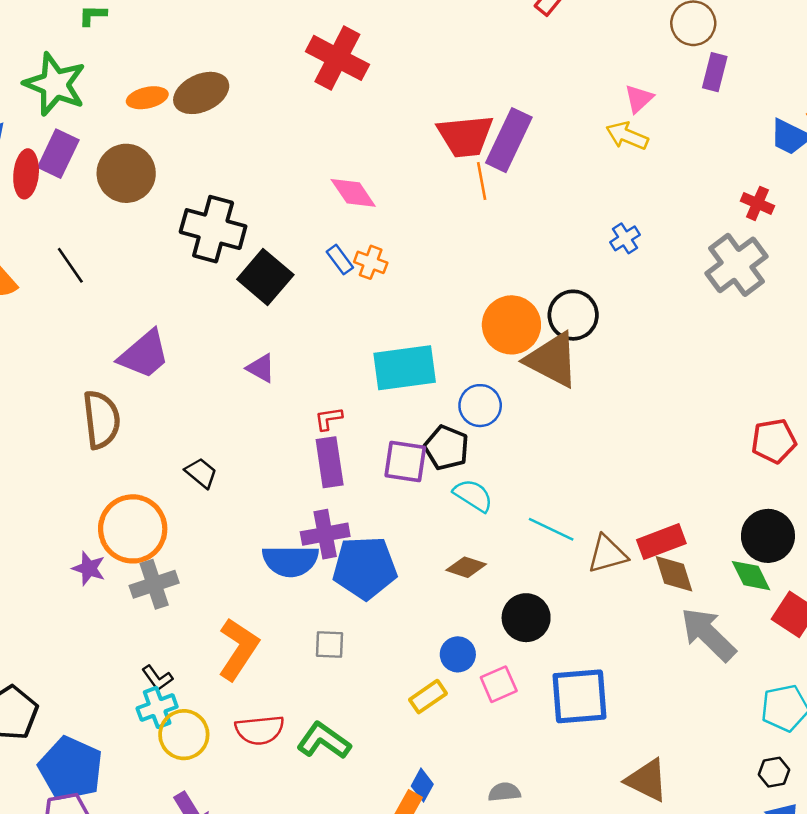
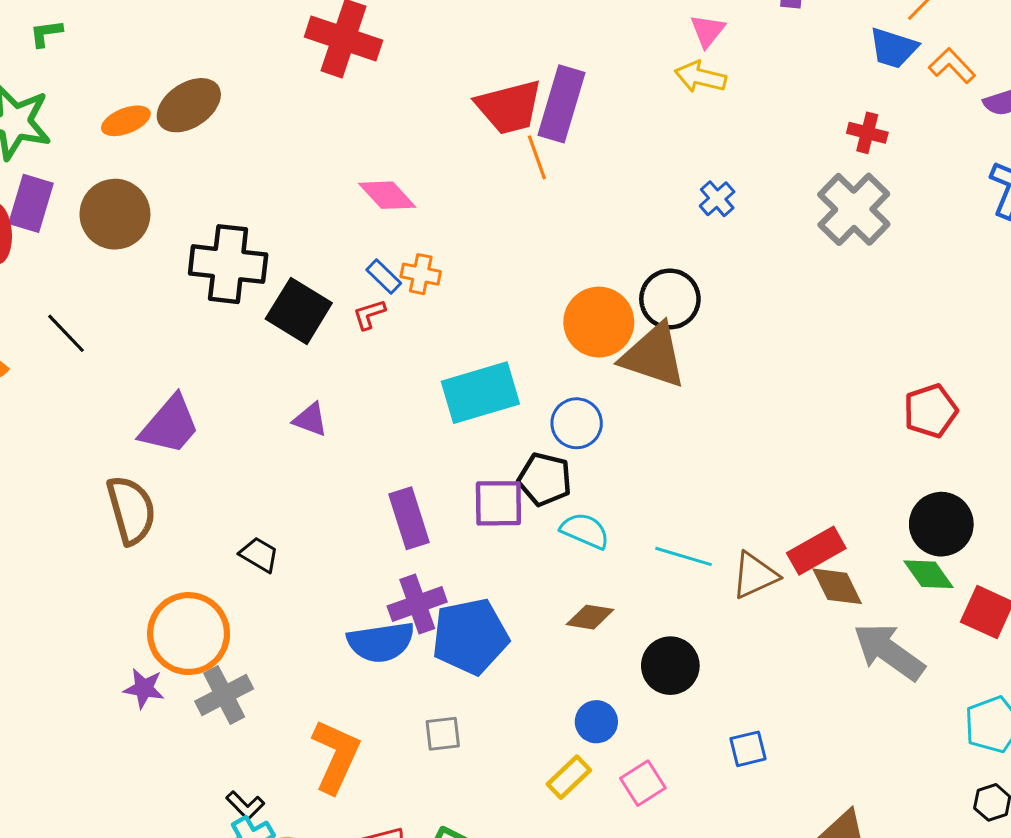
red L-shape: (329, 419) -> (369, 314), moved
pink square: (499, 684) -> (643, 783), moved
blue square: (579, 696) -> (748, 749), size x0.5

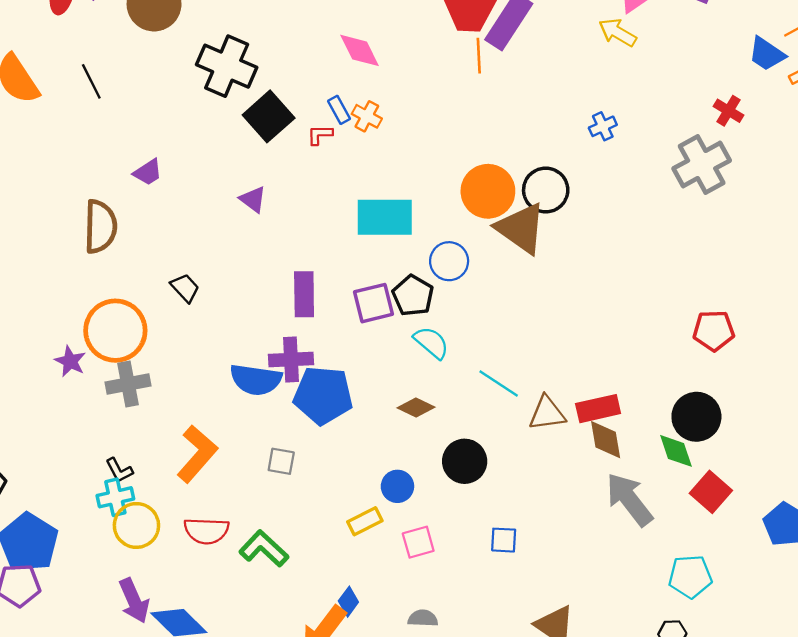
purple trapezoid: (170, 425) -> (148, 172), size x0.6
purple square: (498, 503) -> (374, 303), turned -30

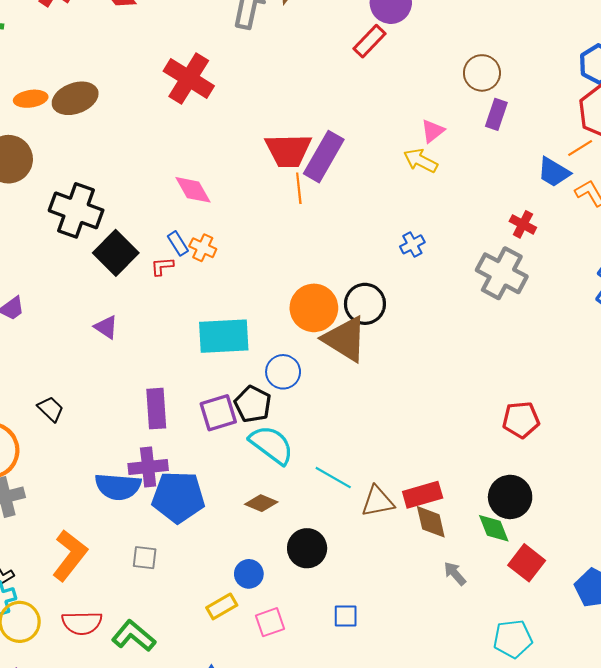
gray cross: (702, 165) -> (502, 273), turned -30
cyan semicircle: (431, 343) -> (272, 445), size x1.4
gray arrow: (629, 499) -> (455, 574), size x0.5

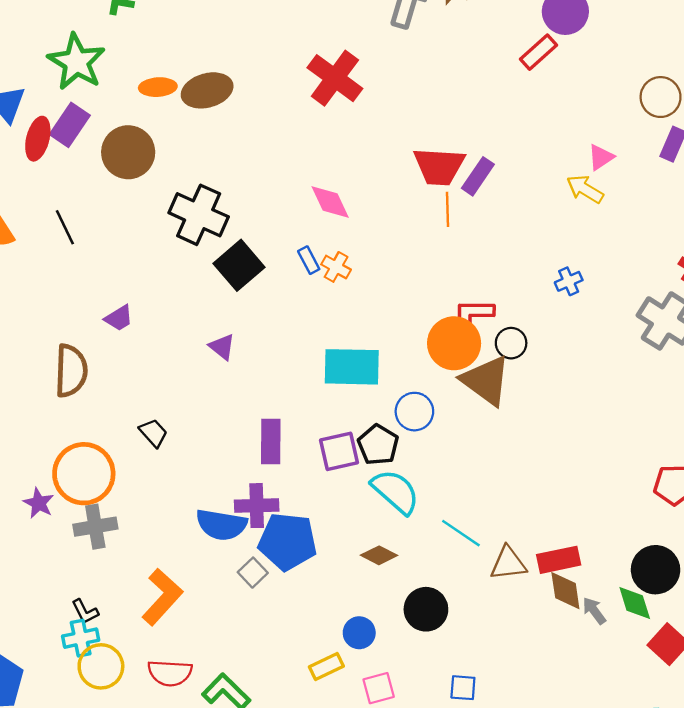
purple rectangle: (324, 157) -> (478, 176), size x0.7
red L-shape: (162, 266) -> (473, 314), moved, size x1.6
black circle: (365, 304) -> (511, 343), size x0.7
gray square: (145, 558) -> (253, 573), moved, turned 35
gray arrow: (455, 574) -> (594, 611), moved

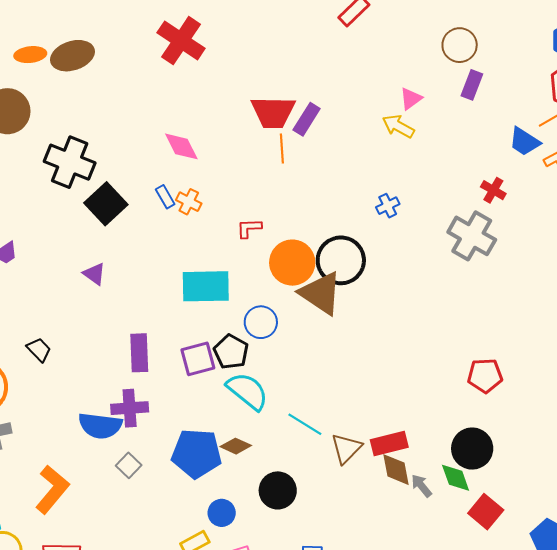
red L-shape: (473, 314) -> (249, 228), moved, size x0.7
black circle: (511, 343) -> (341, 260), size x1.8
blue pentagon: (288, 541) -> (197, 453), moved
brown triangle: (508, 563) -> (346, 448), turned -36

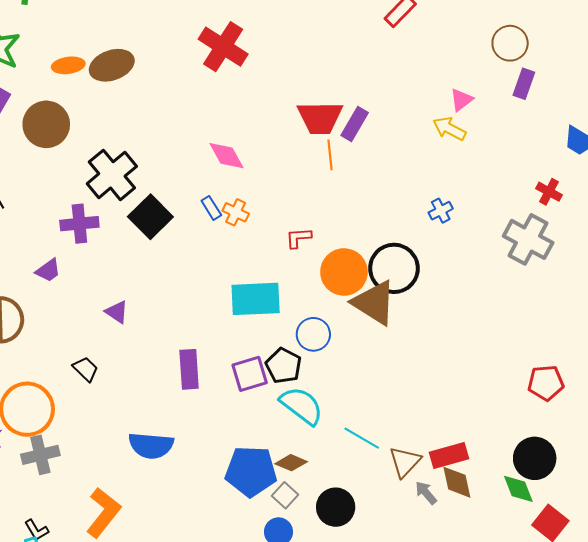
black cross: (70, 162) -> (112, 175), turned 30
purple triangle: (94, 274) -> (117, 312), moved
purple cross: (130, 408) -> (79, 224), moved
gray square: (129, 465) -> (285, 495), moved
gray arrow: (421, 486) -> (426, 493), moved

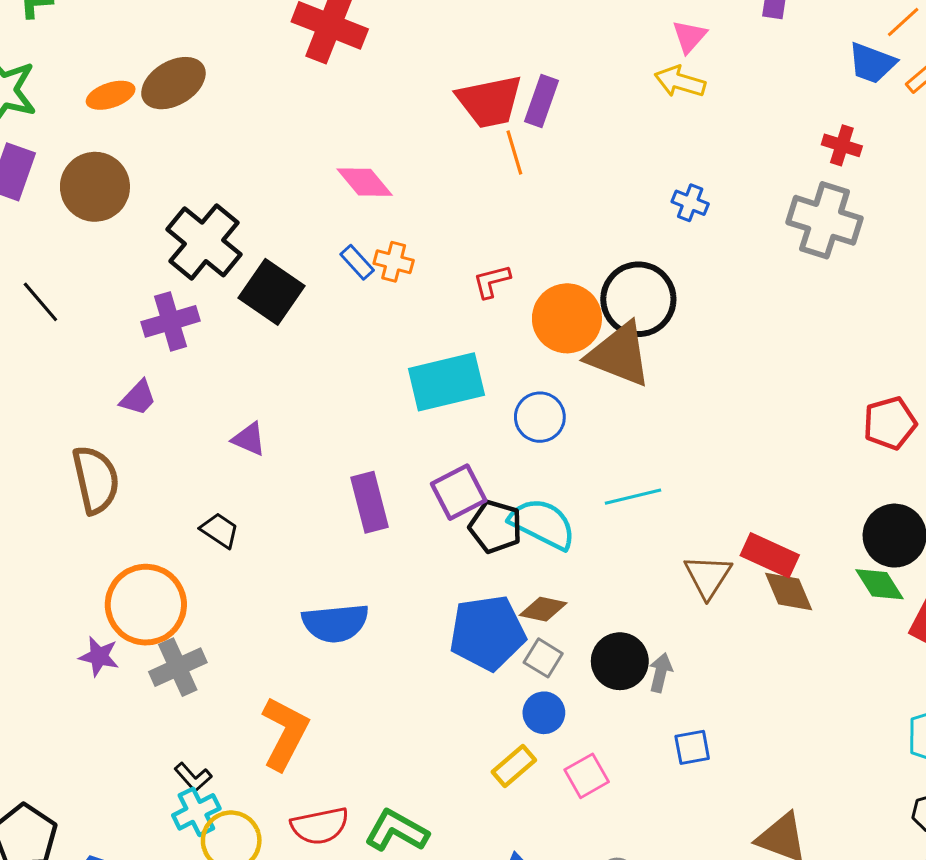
blue cross: (441, 211) -> (690, 203), turned -30
black pentagon: (284, 366) -> (495, 527), moved
cyan line: (362, 438) -> (633, 497), moved, turned -33
red rectangle: (449, 456) -> (770, 555), turned 51
gray arrow: (426, 493) -> (661, 673), moved, turned 65

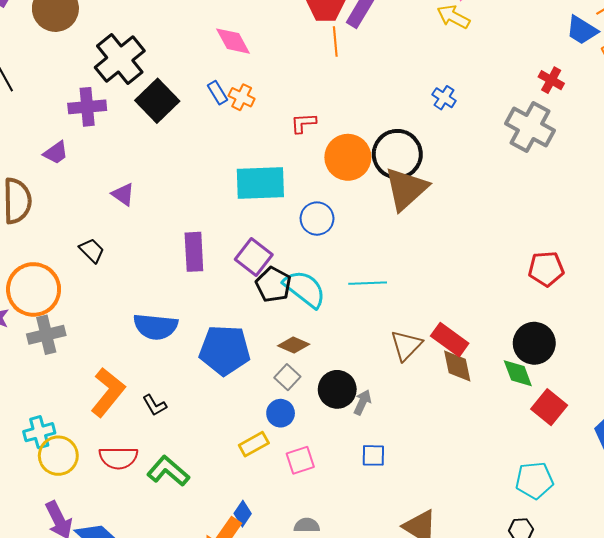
brown triangle: (619, 355) -> (406, 189), moved, turned 45
purple square: (459, 492) -> (254, 257), turned -36
blue pentagon: (487, 633) -> (225, 350), moved
black L-shape: (193, 777) -> (155, 405), moved

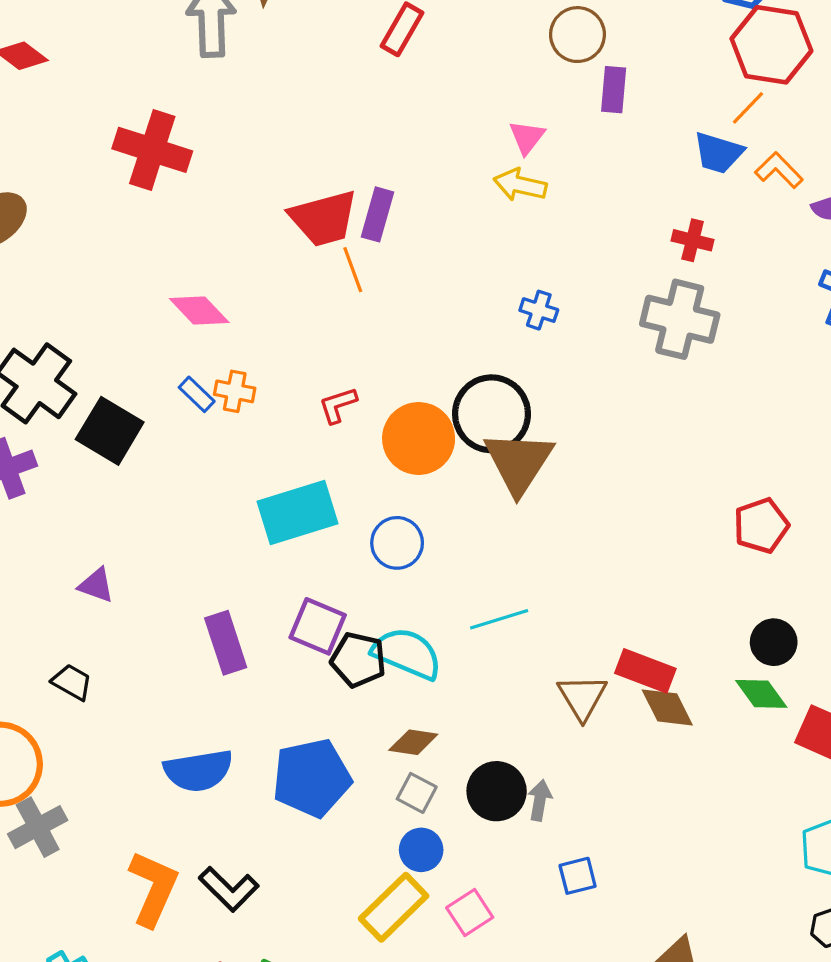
black circle: (534, 343) -> (774, 642), size x0.7
black L-shape: (155, 405) -> (229, 889), size x1.5
yellow rectangle: (254, 444) -> (394, 907), size x1.5

